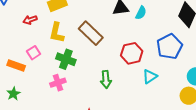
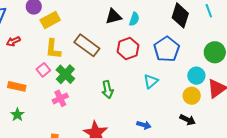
red arrow: (30, 20) -> (13, 41), moved
pink square: (34, 53) -> (43, 70), moved
red hexagon: (132, 53) -> (128, 49), moved
green cross: (66, 59) -> (65, 74), turned 30

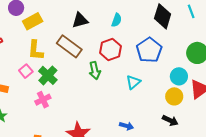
black triangle: (114, 16) -> (80, 20), moved
green arrow: (107, 89) -> (95, 70), moved

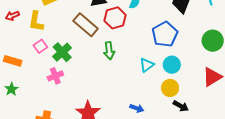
yellow L-shape: (35, 50) -> (36, 21), moved
red hexagon: (110, 50) -> (115, 18), moved
cyan circle: (179, 76) -> (172, 65), moved
yellow circle: (174, 96) -> (170, 88), moved

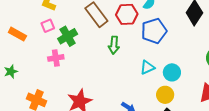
blue pentagon: (165, 34) -> (154, 31), moved
green star: (11, 89) -> (11, 72), moved

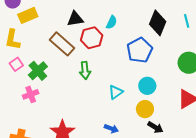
blue pentagon: (154, 31) -> (140, 50), moved
cyan triangle: (147, 67) -> (116, 92), moved

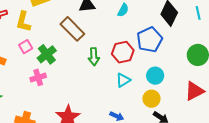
red hexagon: (92, 38) -> (123, 52), moved

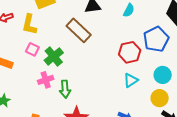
pink square: (26, 47) -> (32, 49), turned -32
green arrow: (94, 57) -> (65, 89), moved

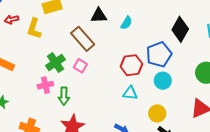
cyan semicircle: (129, 10) -> (126, 23), moved
pink square: (32, 49) -> (80, 66), moved
cyan circle: (163, 75) -> (163, 81), moved
cyan triangle: (131, 80) -> (130, 93), turned 35

